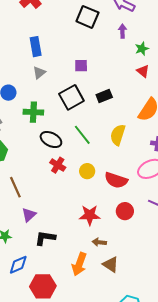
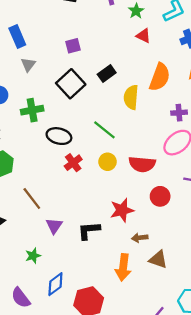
green line: (82, 135) -> (104, 130), moved
yellow semicircle: (118, 135) -> (131, 97), moved
red cross: (58, 165) -> (73, 163), turned 35
black L-shape: (45, 238) -> (89, 231), moved

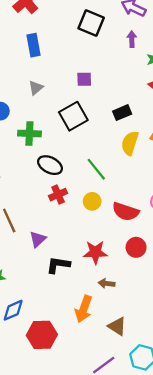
blue rectangle: (17, 37) -> (34, 45), moved
black rectangle: (107, 74) -> (122, 113), moved
purple triangle: (54, 226) -> (38, 239), moved
brown triangle: (158, 260) -> (117, 326), moved

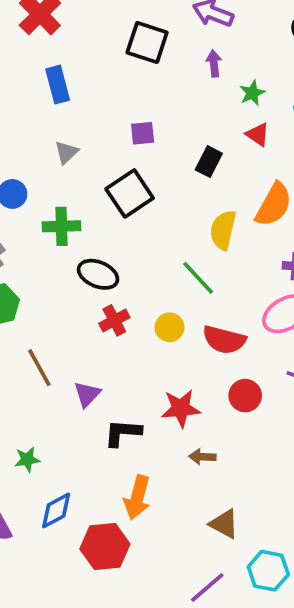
black rectangle: (122, 113) -> (209, 162), moved, turned -36
green line: (96, 169) -> (198, 278), moved
orange arrow: (84, 309) -> (137, 497), moved

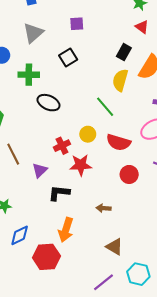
gray triangle: (66, 152) -> (33, 33), size x1.5
black rectangle: (209, 162) -> (124, 52), moved
black square: (130, 193) -> (68, 58), size x0.7
red cross: (114, 320) -> (62, 146), moved
red star: (181, 408) -> (81, 165), moved

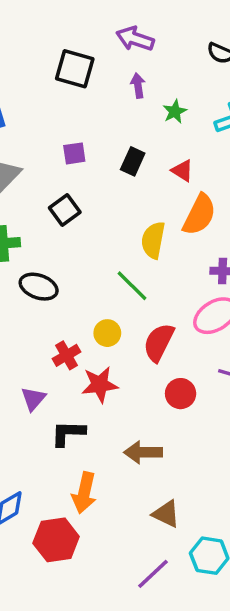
red triangle: (142, 27) -> (182, 171), moved
black rectangle: (124, 52) -> (133, 161), moved
red semicircle: (118, 142) -> (159, 342), turned 105
brown arrow: (104, 208) -> (143, 452), size x1.5

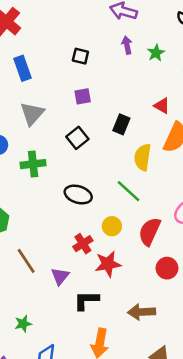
black square: (75, 69) -> (80, 56), moved, size x0.6
green star: (175, 111) -> (156, 53), moved
black rectangle: (133, 161) -> (121, 124), moved
black ellipse: (39, 287) -> (78, 195), moved

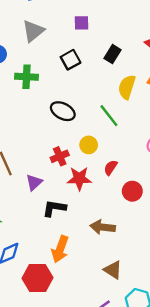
red semicircle: (150, 232) -> (111, 168), moved, size x0.6

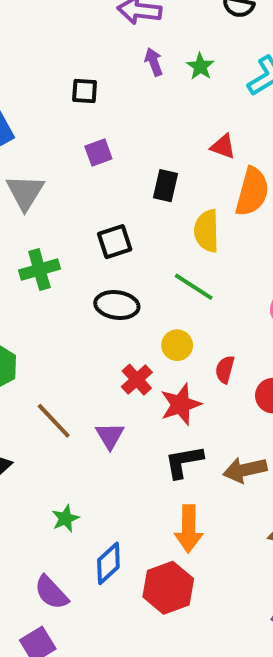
black square: (71, 60) -> (115, 242), moved, turned 30
black L-shape: (54, 208) -> (184, 462), moved

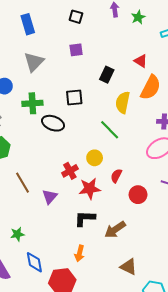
black ellipse: (117, 305) -> (53, 123), moved
brown arrow: (245, 470) -> (115, 230), turned -35
orange arrow: (189, 529) -> (80, 253), size x0.7
blue diamond: (108, 563) -> (34, 262), turned -70

